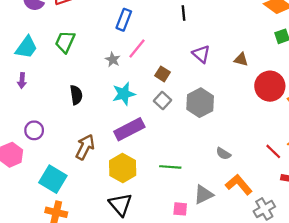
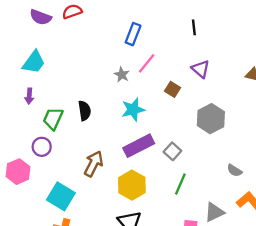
green trapezoid: (65, 42) -> (53, 119), moved
purple triangle: (201, 54) -> (201, 69), moved
gray square: (162, 100) -> (172, 151), moved
green line: (170, 167) -> (180, 184), turned -70

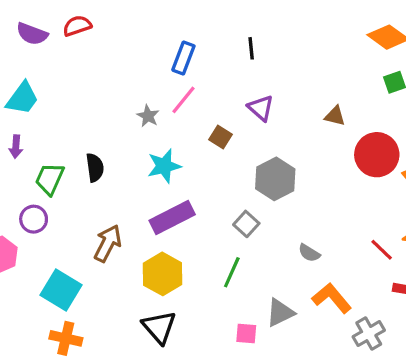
blue rectangle: (133, 34) -> (183, 58), moved
gray square: (172, 151) -> (246, 224), moved

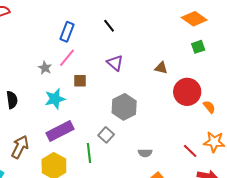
black line: (251, 48) -> (109, 26), turned -32
brown square: (220, 137) -> (80, 81), moved, turned -32
gray semicircle: (309, 253) -> (145, 153), turned -32
green line: (232, 272) -> (89, 153), moved, turned -30

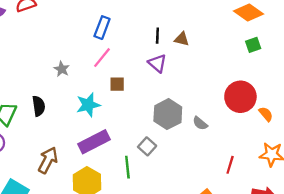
black line: (109, 26) -> (157, 36), moved, turned 40
gray star: (45, 68) -> (62, 69), moved
brown triangle: (161, 68) -> (182, 39), moved
red line: (190, 151) -> (230, 165), moved, turned 63
gray semicircle: (145, 153) -> (200, 123), moved, turned 40

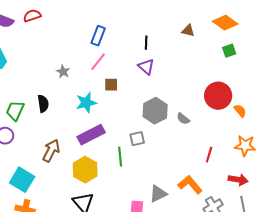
brown triangle: (182, 39) -> (188, 31), moved
gray square: (147, 146) -> (137, 139), turned 35

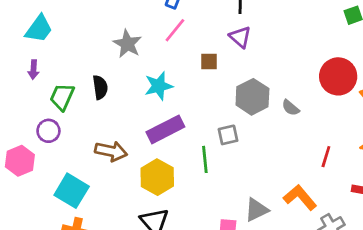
gray star: (63, 72) -> (127, 44), size x1.5
brown square: (111, 85) -> (209, 61), moved
brown arrow: (51, 151) -> (111, 151), turned 75

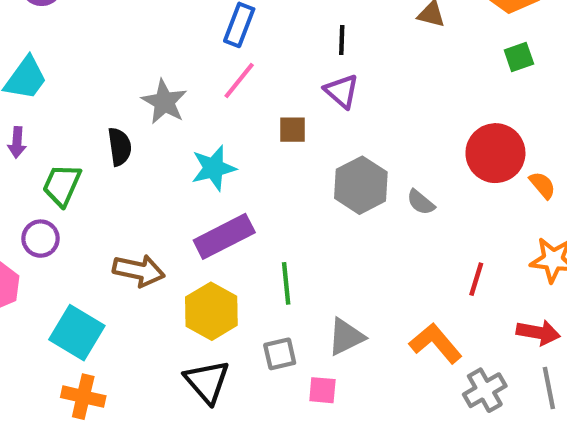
black semicircle: (100, 87) -> (120, 147), moved
gray square: (228, 135) -> (280, 354), moved
gray triangle: (257, 210) -> (346, 337), moved

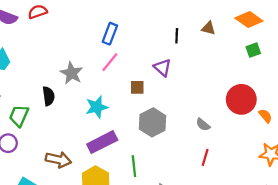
black line: (342, 40) -> (177, 36), moved
gray hexagon: (361, 185) -> (153, 122), moved
red line: (476, 279) -> (205, 157), moved

